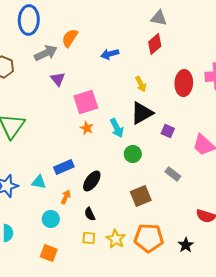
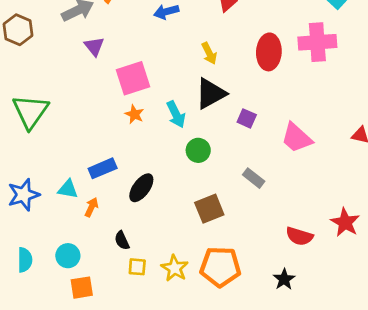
orange arrow: (66, 197) -> (91, 207), moved
black semicircle: (90, 214) -> (122, 240), moved
cyan circle: (51, 219) -> (68, 256), moved
black star: (186, 245) -> (284, 279), moved
orange square: (49, 253) -> (82, 288), turned -30

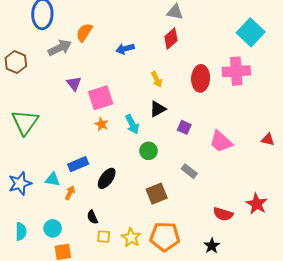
purple triangle: (94, 46) -> (74, 83), moved
black triangle: (211, 94) -> (158, 109), size x0.7

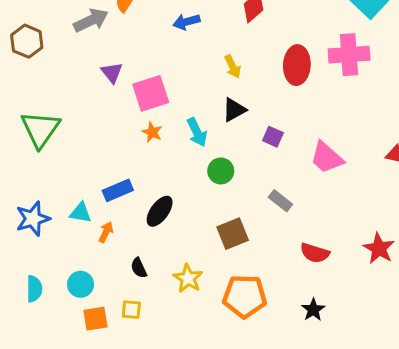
red semicircle: (223, 214) -> (315, 253), moved
yellow square: (104, 237) -> (131, 310), moved
yellow star: (131, 238) -> (188, 278), moved

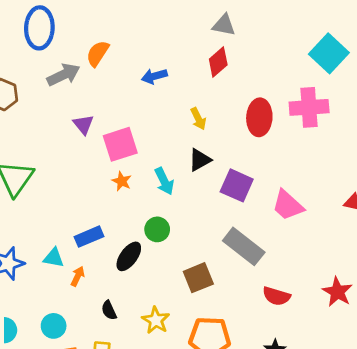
purple square: (273, 137) -> (237, 185), size x1.6
green circle: (221, 171) -> (157, 229), moved
gray rectangle: (280, 201) -> (244, 246), size x1.8

